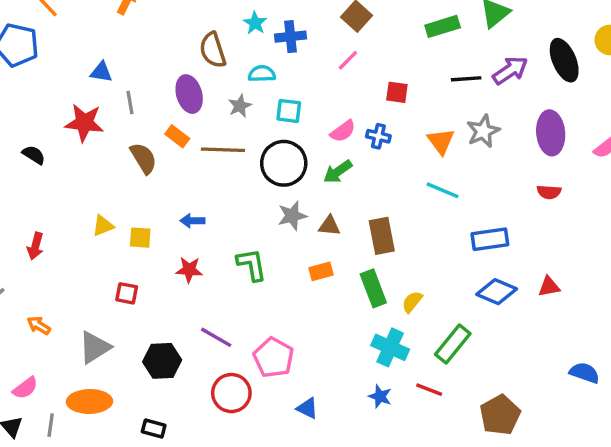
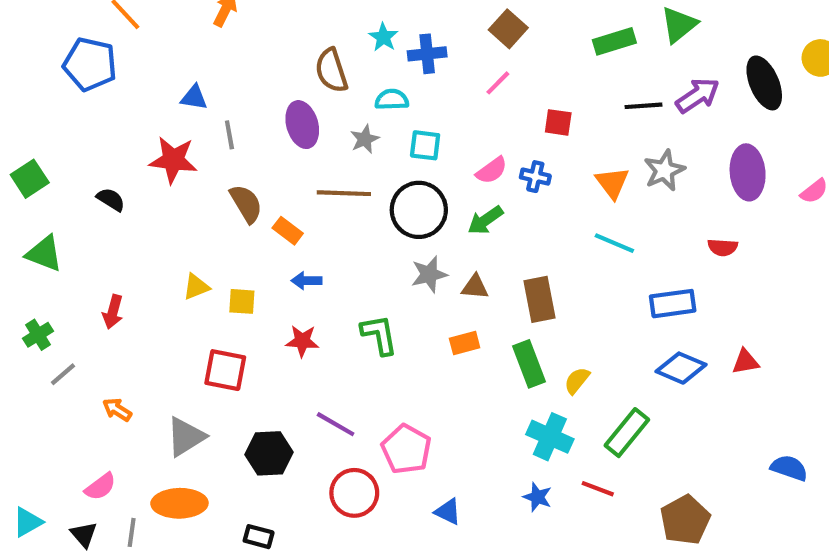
orange rectangle: (177, 136) -> (288, 231), moved
red semicircle: (549, 192) -> (723, 247), moved
red square: (127, 293) -> (225, 370), size x1.5

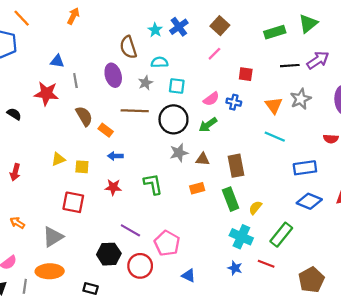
blue cross: (427, 54) -> (179, 27), moved, turned -30
black hexagon: (269, 453) -> (109, 254), moved

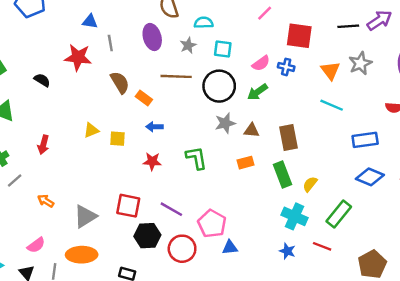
red square: (246, 74) -> (299, 36), size x1.6
red square: (73, 202) -> (128, 206), moved
blue triangle: (189, 276) -> (230, 248), moved, turned -32

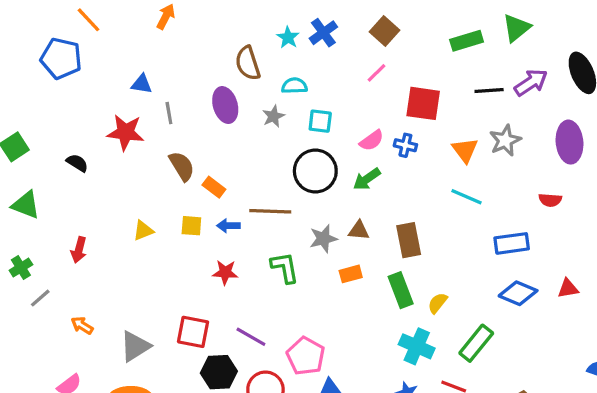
brown line: (176, 76) -> (270, 211), moved
gray star: (225, 123) -> (323, 239), moved
yellow square: (117, 139) -> (191, 226), moved

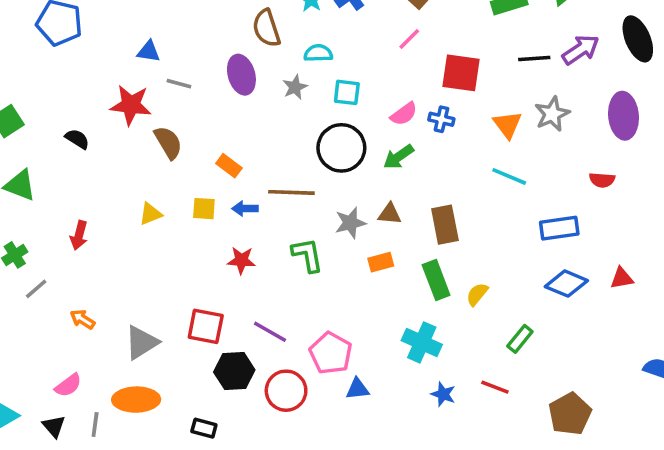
gray line: (169, 113) -> (179, 84), turned -65
brown semicircle: (182, 166) -> (168, 142), moved
green rectangle: (476, 343) -> (520, 339), size x0.7
cyan cross: (417, 346) -> (422, 342), moved

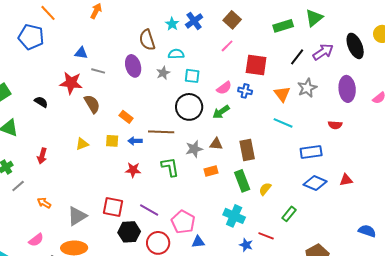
black line: (534, 59) -> (297, 57), turned -48
red line: (495, 387) -> (266, 236), moved

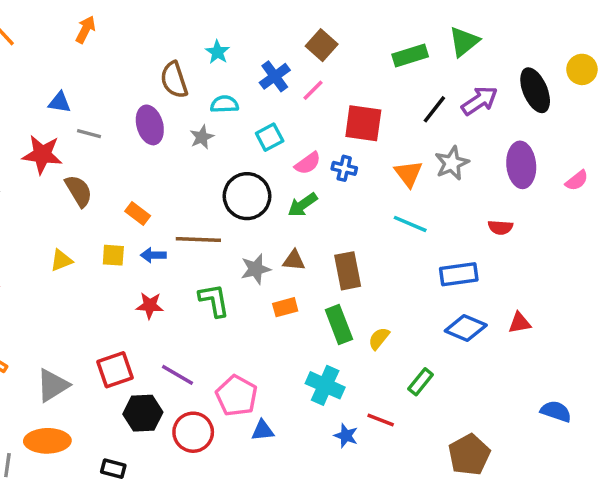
blue cross: (194, 21) -> (275, 76), moved
cyan square: (192, 76) -> (270, 137), moved, turned -35
red square: (113, 207) -> (115, 370), turned -30

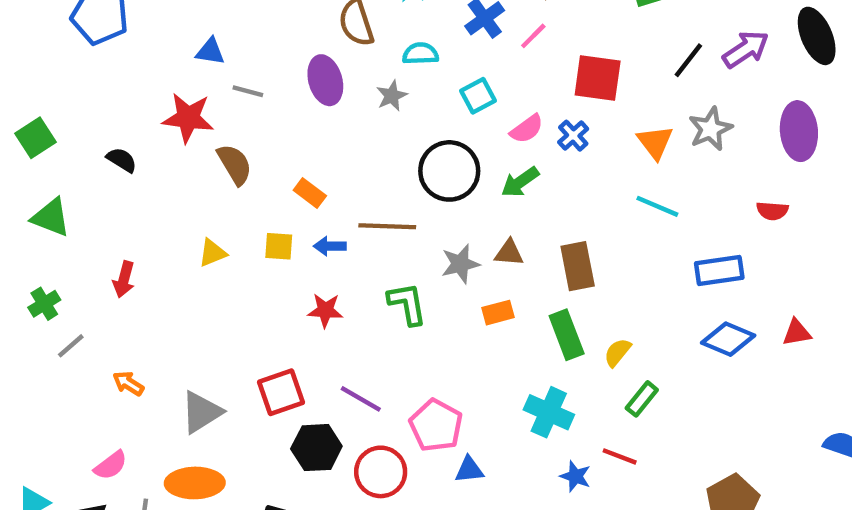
blue cross: (344, 168) -> (573, 136), turned 35
green rectangle: (421, 382) -> (642, 399), moved

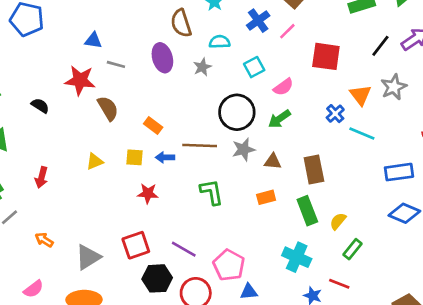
blue cross: (573, 136) -> (335, 114), moved
gray star: (460, 264) -> (244, 149), moved
red star: (325, 310) -> (148, 193), moved

